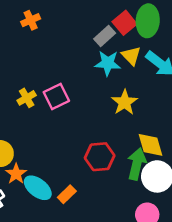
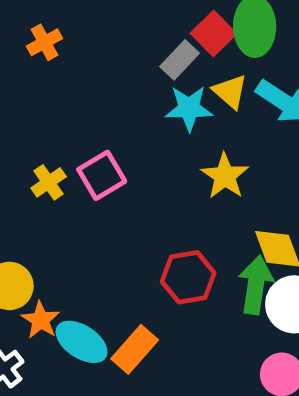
orange rectangle: (67, 194) -> (135, 349), size x1.4

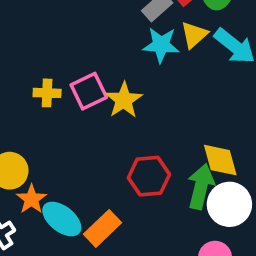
yellow triangle: (230, 92) -> (194, 35), turned 32
yellow star: (225, 176) -> (124, 100), moved
yellow cross: (49, 182) -> (47, 93), turned 32

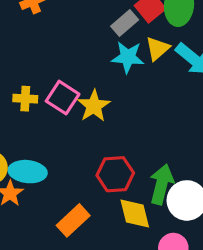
pink square: (89, 91) -> (63, 98), turned -32
yellow diamond: (220, 160) -> (135, 213), moved
cyan ellipse: (62, 219) -> (28, 172), moved, turned -33

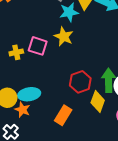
yellow star: (94, 106) -> (64, 37), moved
yellow diamond: (135, 213) -> (98, 101), turned 50

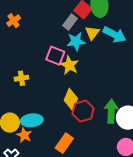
pink square: (38, 46) -> (55, 56), moved
yellow diamond: (98, 101) -> (71, 99), moved

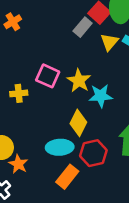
cyan star: (76, 41) -> (101, 96), moved
pink square: (55, 56) -> (48, 76), moved
red hexagon: (83, 111) -> (93, 153), moved
cyan ellipse: (32, 120) -> (60, 147), moved

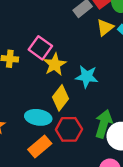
yellow star: (79, 81) -> (55, 64), moved

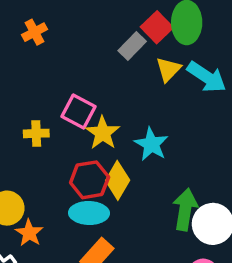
cyan star: (87, 77) -> (151, 144), turned 30
red hexagon: (69, 129) -> (90, 180), moved

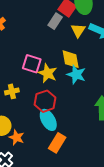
yellow cross: (36, 133) -> (12, 91), moved
yellow diamond: (118, 180) -> (71, 59), moved, turned -30
cyan ellipse: (89, 213) -> (48, 120), turned 70

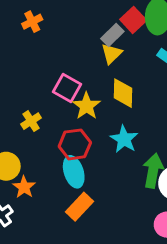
yellow triangle: (78, 30) -> (112, 54), moved
cyan star: (76, 75) -> (124, 139), moved
yellow cross: (12, 91) -> (31, 121), turned -32

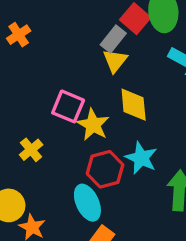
red hexagon: (75, 144) -> (105, 169), moved

